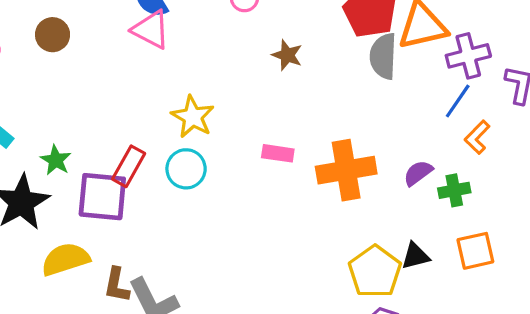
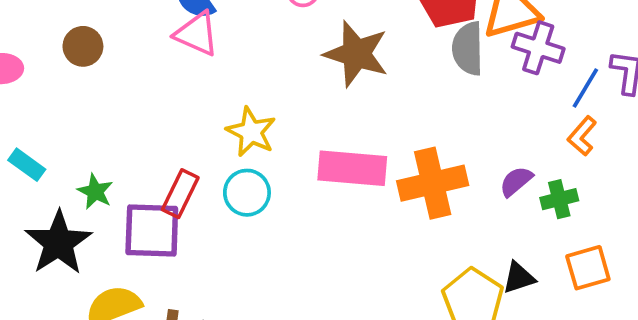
brown star: (287, 55) -> (356, 54), size x1.8
purple cross: (468, 56) -> (538, 48), moved, turned 36
blue line: (458, 101) -> (585, 88), moved
pink rectangle: (278, 153) -> (352, 168), size x1.8

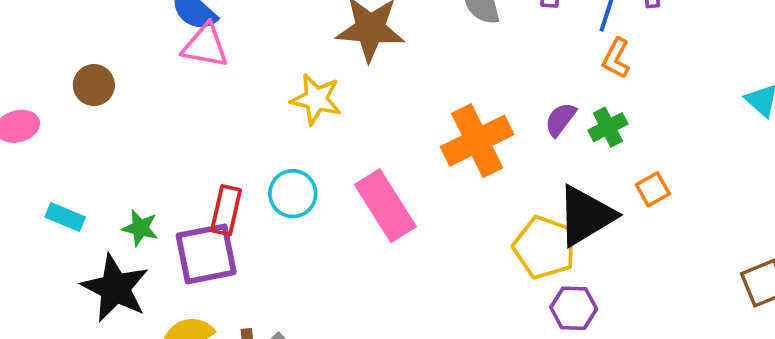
yellow star: (251, 132) -> (316, 99), moved
pink rectangle: (352, 168) -> (385, 206), moved, turned 66
orange square: (588, 268) -> (653, 189), size x0.7
black triangle: (519, 278) -> (586, 216), size x1.8

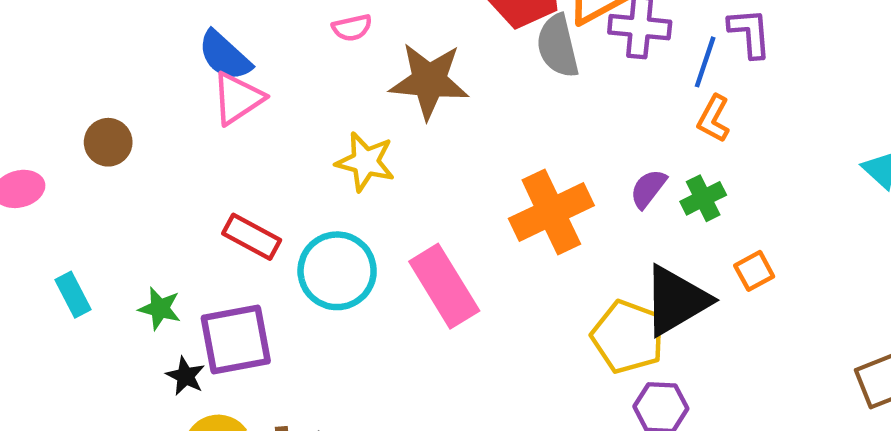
pink triangle: (205, 46) -> (238, 98), turned -45
cyan circle: (293, 194) -> (337, 271), size x1.4
red rectangle: (226, 210) -> (252, 237), moved, turned -75
cyan rectangle: (65, 217) -> (73, 295), turned 39
black star: (115, 288) -> (185, 376), moved, size x0.5

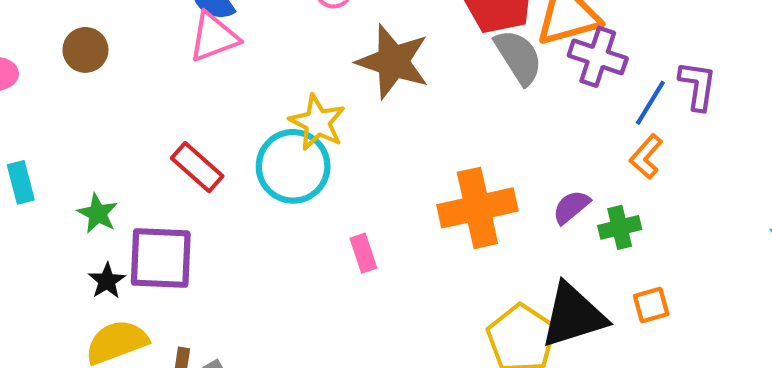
gray semicircle: (558, 46) -> (518, 57), turned 148
cyan circle: (337, 271) -> (293, 166), moved
pink rectangle: (444, 286) -> (363, 253), size x0.5

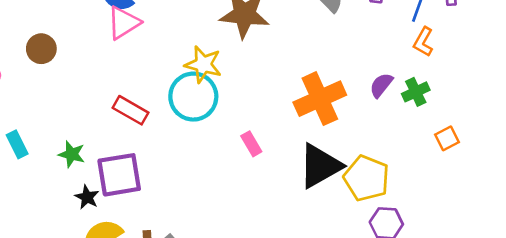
black triangle: (573, 316) -> (320, 166), moved

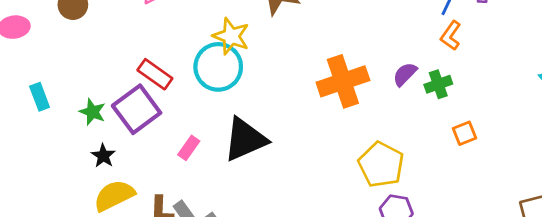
pink rectangle: (251, 144) -> (189, 148), moved, turned 60
black triangle: (320, 166) -> (245, 139), moved
purple square: (119, 175) -> (137, 109), moved, turned -33

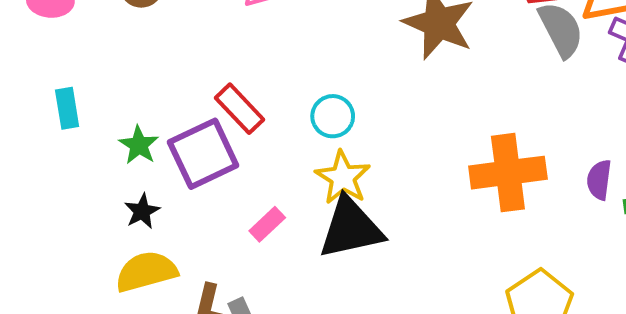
yellow star: (231, 36) -> (343, 177), moved
cyan circle: (218, 67) -> (333, 116), size x0.6
purple semicircle: (405, 74) -> (599, 180), turned -48

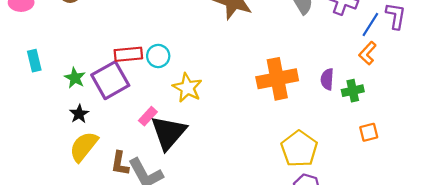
red rectangle: (240, 109) -> (128, 54), turned -48
cyan circle: (333, 116) -> (158, 56), moved
black triangle: (351, 228) -> (168, 133), moved, turned -33
yellow semicircle: (146, 272) -> (84, 147), turned -32

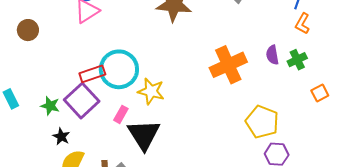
cyan circle: (158, 56) -> (119, 69), size x1.8
pink rectangle: (148, 116) -> (121, 114), moved

